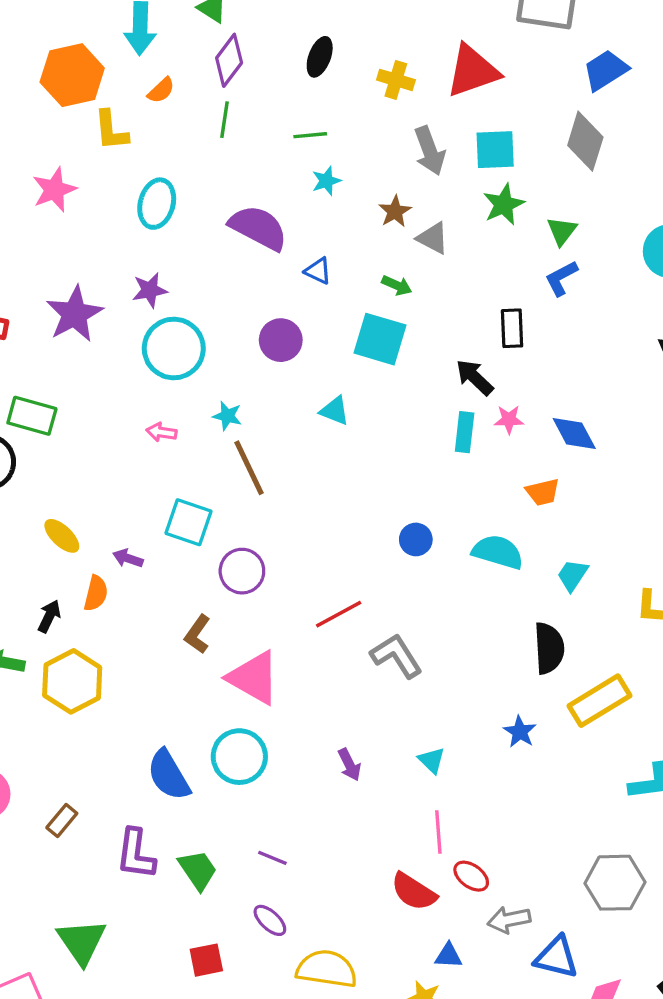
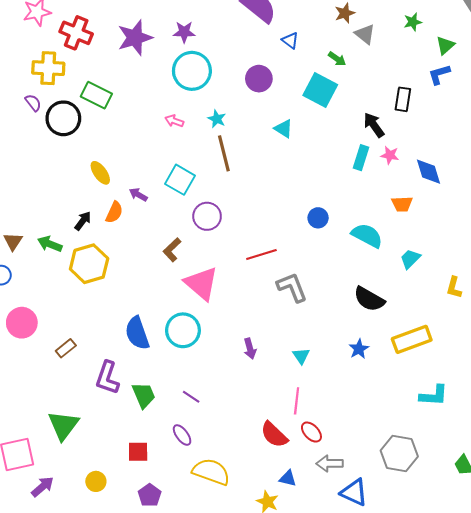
green star: (504, 204) -> (413, 22), size x0.7
black semicircle: (549, 648) -> (369, 299), moved, turned 112

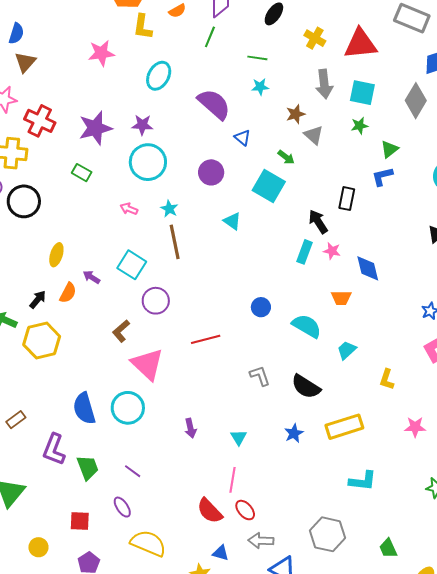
green rectangle: (96, 95) -> (82, 173), moved, size x0.7
yellow ellipse: (100, 173) -> (56, 255), turned 50
gray L-shape: (292, 287) -> (260, 376), moved, size x0.7

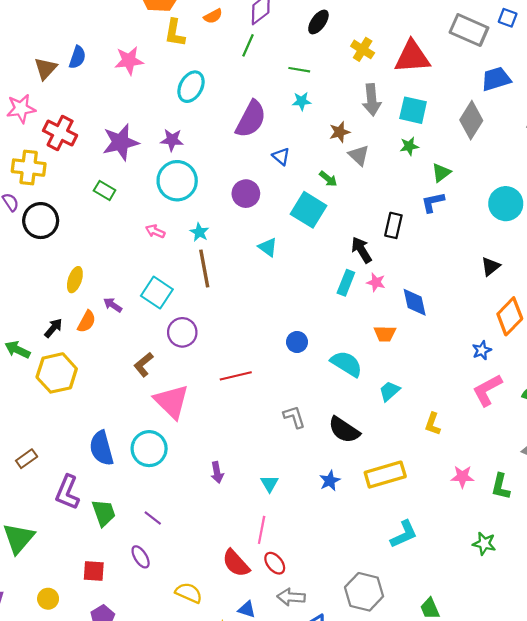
blue semicircle: (16, 33) -> (77, 57), moved
purple semicircle: (214, 104) -> (251, 119), turned 75
cyan L-shape: (363, 481) -> (404, 534), turned -32
yellow semicircle: (148, 543) -> (189, 593), moved, size x0.7

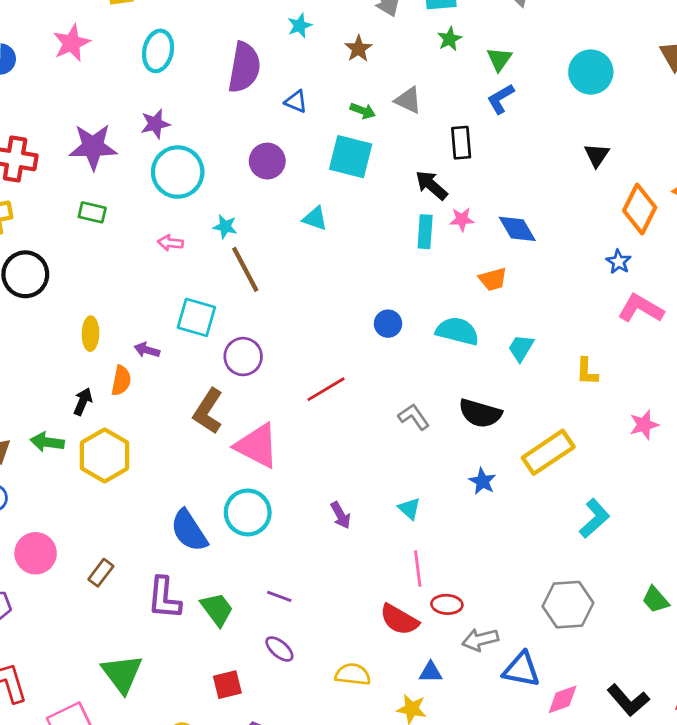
purple star: (121, 142) -> (93, 147), turned 30
gray triangle: (359, 155) -> (408, 100), moved
brown L-shape: (144, 365) -> (208, 411), size x1.4
pink L-shape: (487, 390) -> (641, 308), turned 76
red ellipse: (275, 563) -> (447, 604), turned -30

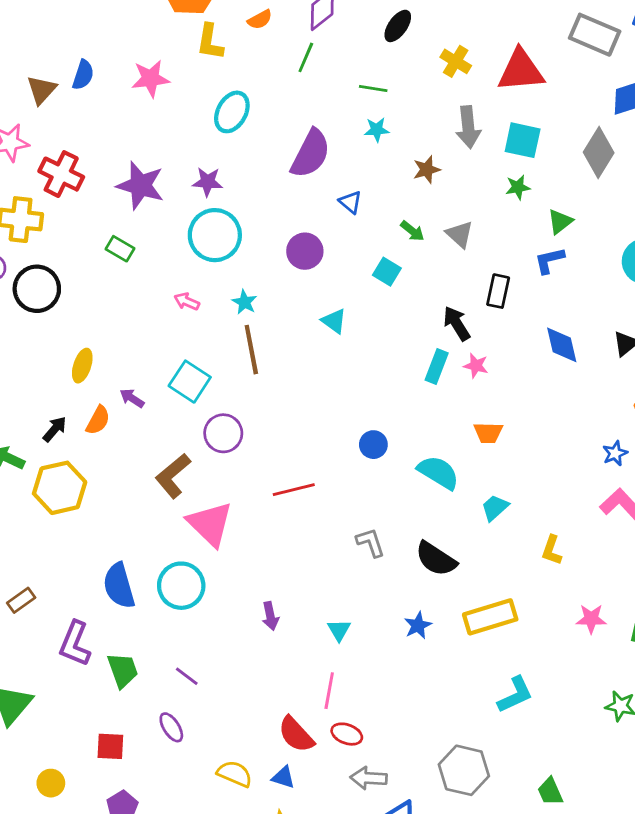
cyan square: (351, 157) -> (387, 272), size x0.6
blue diamond: (517, 229) -> (562, 345), moved
blue triangle: (431, 672) -> (283, 777), moved

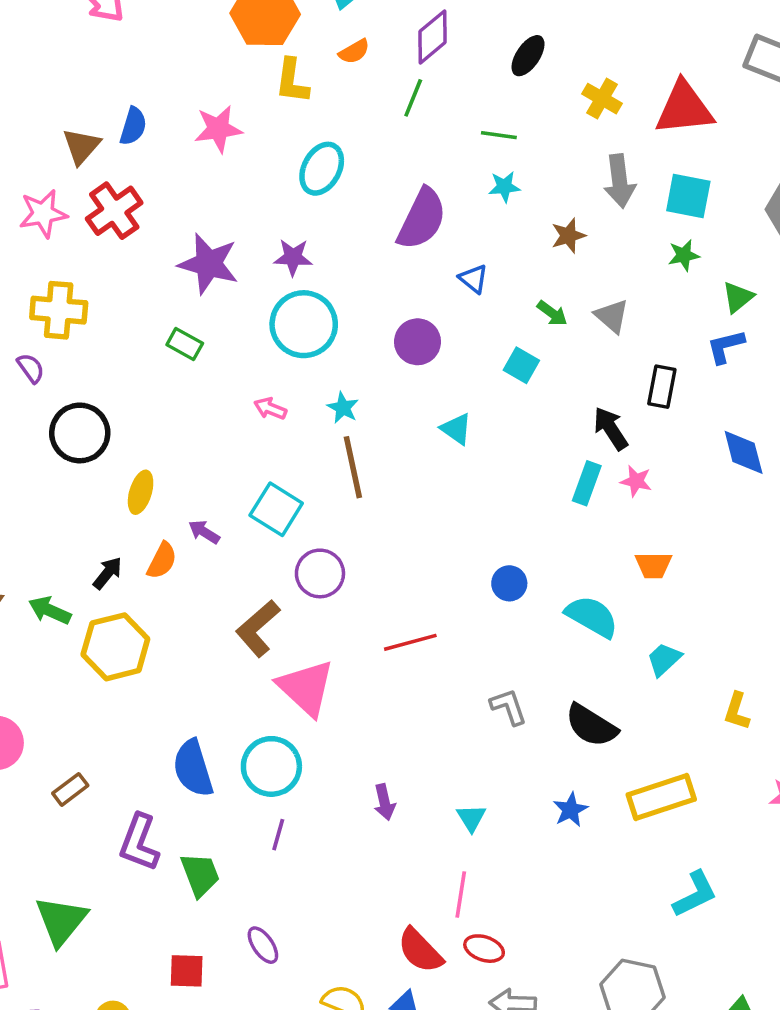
red cross: (61, 174) -> (114, 211), moved, turned 30
black circle: (37, 289) -> (80, 433), moved
purple line: (187, 676) -> (278, 835), moved, turned 70

